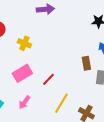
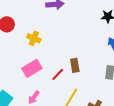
brown rectangle: (86, 63) -> (75, 65), moved

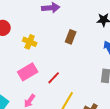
brown rectangle: (75, 65) -> (71, 37), moved, turned 32

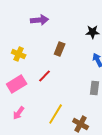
red line: (54, 78) -> (45, 76), moved

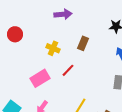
yellow cross: (19, 54) -> (53, 48), moved

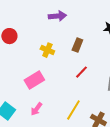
red line: (68, 70) -> (81, 72), moved

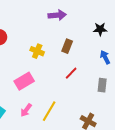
purple arrow: (57, 16) -> (57, 15), moved
yellow line: (73, 110) -> (49, 111), moved

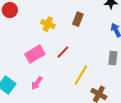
red line: (71, 73) -> (63, 52), moved
yellow line: (49, 111) -> (81, 75), moved

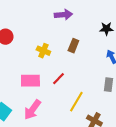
pink rectangle: (35, 54) -> (30, 81), turned 30
pink arrow: (37, 83) -> (32, 110), size x1.5

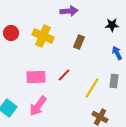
yellow cross: (43, 51) -> (43, 36), moved, size x1.5
yellow line: (76, 102) -> (92, 88), moved

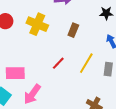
pink rectangle: (36, 77) -> (15, 73), moved
yellow line: (92, 88) -> (86, 63), moved

